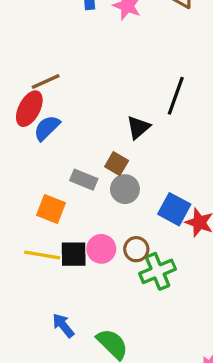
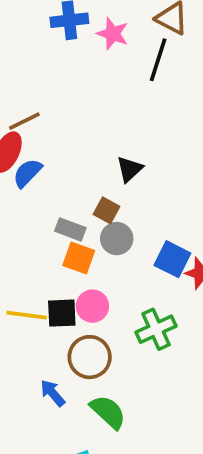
black line: (176, 96) -> (158, 60), moved
orange square: (51, 209) -> (79, 258), moved
brown circle: (136, 249) -> (90, 357), moved, size x1.5

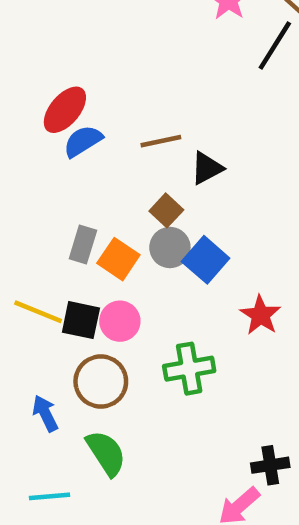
brown line: (24, 121) -> (161, 141), moved
gray rectangle: (70, 229) -> (83, 244), moved, turned 72
blue square: (172, 259) -> (206, 260), moved

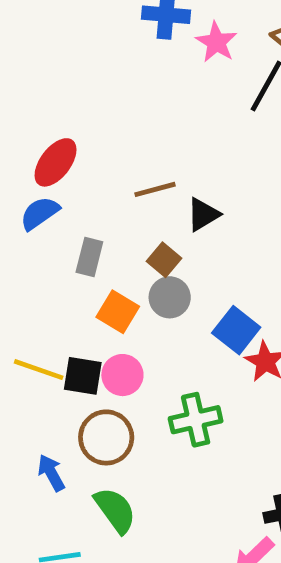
blue semicircle: (83, 141) -> (40, 213), moved
gray rectangle: (83, 244) -> (89, 257), moved
blue square: (206, 260) -> (236, 330), moved

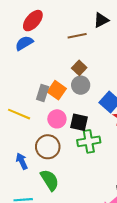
black triangle: (203, 215) -> (101, 20), moved
gray rectangle: (89, 257) -> (43, 93), moved
black square: (83, 376) -> (79, 122), moved

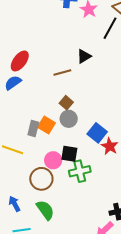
pink circle: (57, 119) -> (53, 160), moved
blue arrow: (22, 161) -> (14, 204), moved

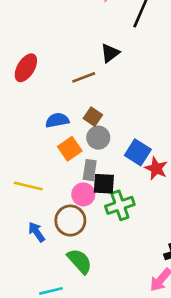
blue semicircle: (13, 83) -> (57, 120), moved, turned 30
orange square: (46, 125) -> (70, 149), turned 30
gray rectangle: (33, 128) -> (90, 170), moved
blue arrow: (14, 204) -> (37, 232), moved

